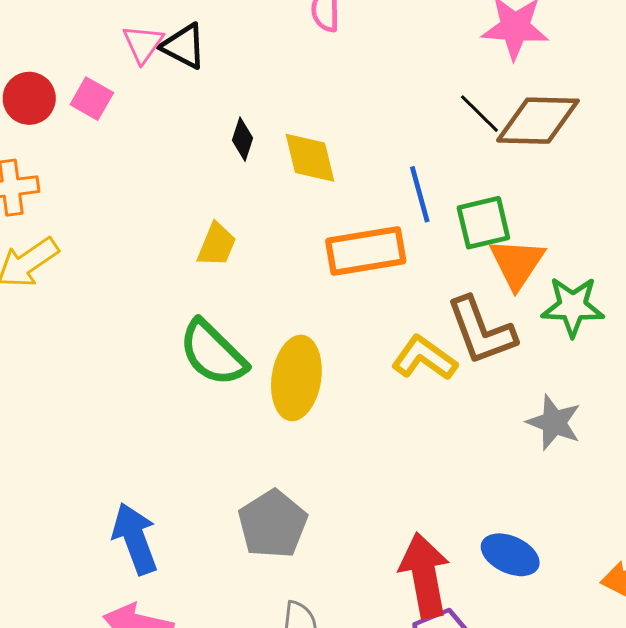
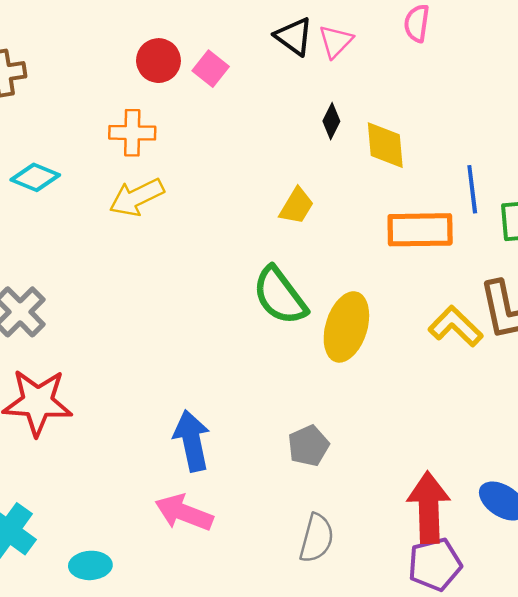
pink triangle: (143, 44) -> (336, 41), moved
gray pentagon: (273, 524) -> (308, 446), size x0.7

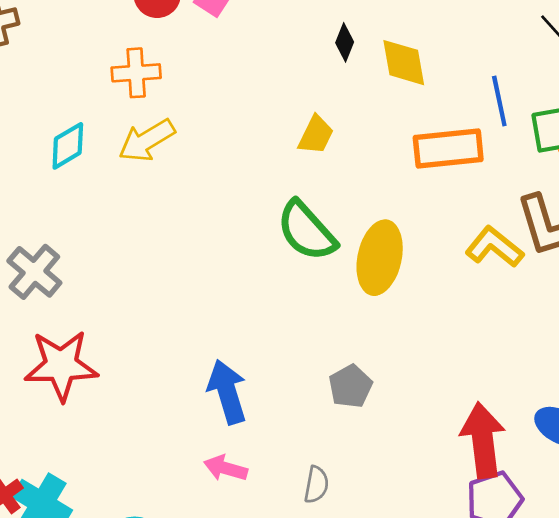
cyan diamond: (35, 177) -> (68, 146), moved, turned -48
pink arrow: (184, 513) -> (226, 468), size x0.7
gray semicircle: (317, 538) -> (316, 485), moved, size x0.7

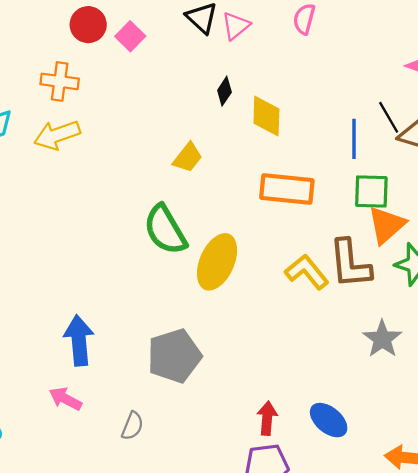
blue line: (499, 101) -> (354, 139), moved
gray pentagon: (351, 386) -> (174, 356), size x1.6
red arrow: (483, 440) -> (267, 418), size x0.6

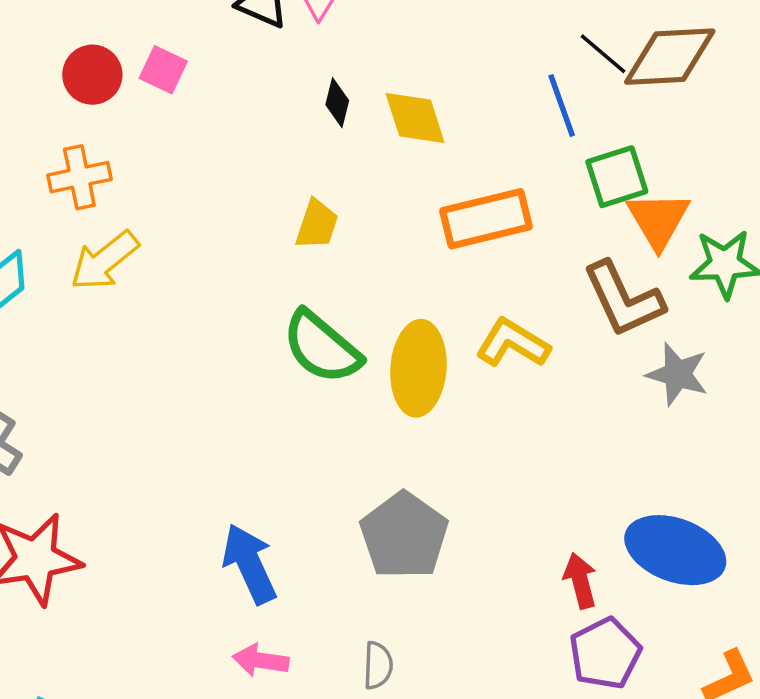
yellow L-shape: (307, 272) -> (513, 343), moved
gray star: (382, 339) -> (677, 374), moved
blue ellipse: (329, 420) -> (675, 550), size x1.5

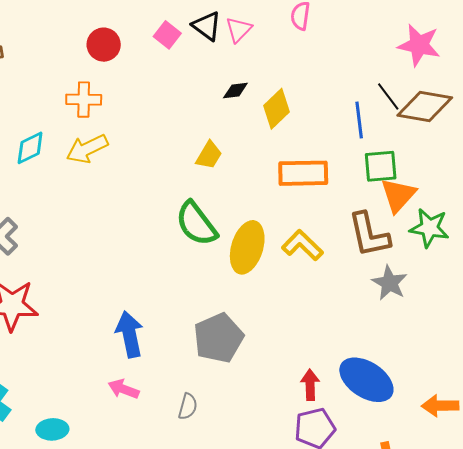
pink square: (163, 70) -> (167, 35), moved
black diamond: (337, 103) -> (235, 91), turned 56
yellow diamond: (415, 118) -> (277, 109), turned 51

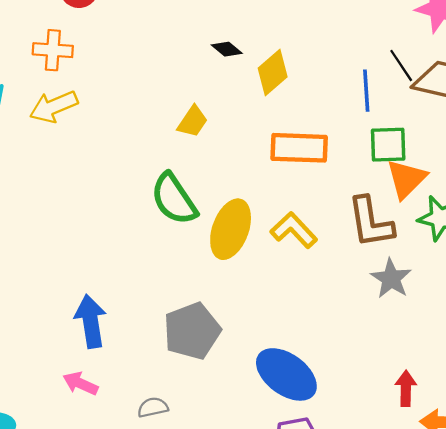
black diamond: (235, 91) -> (227, 49), turned 44
blue ellipse: (366, 380) -> (286, 374), moved
red arrow: (310, 385) -> (406, 388), moved
gray semicircle: (188, 406) -> (153, 407), turned -120

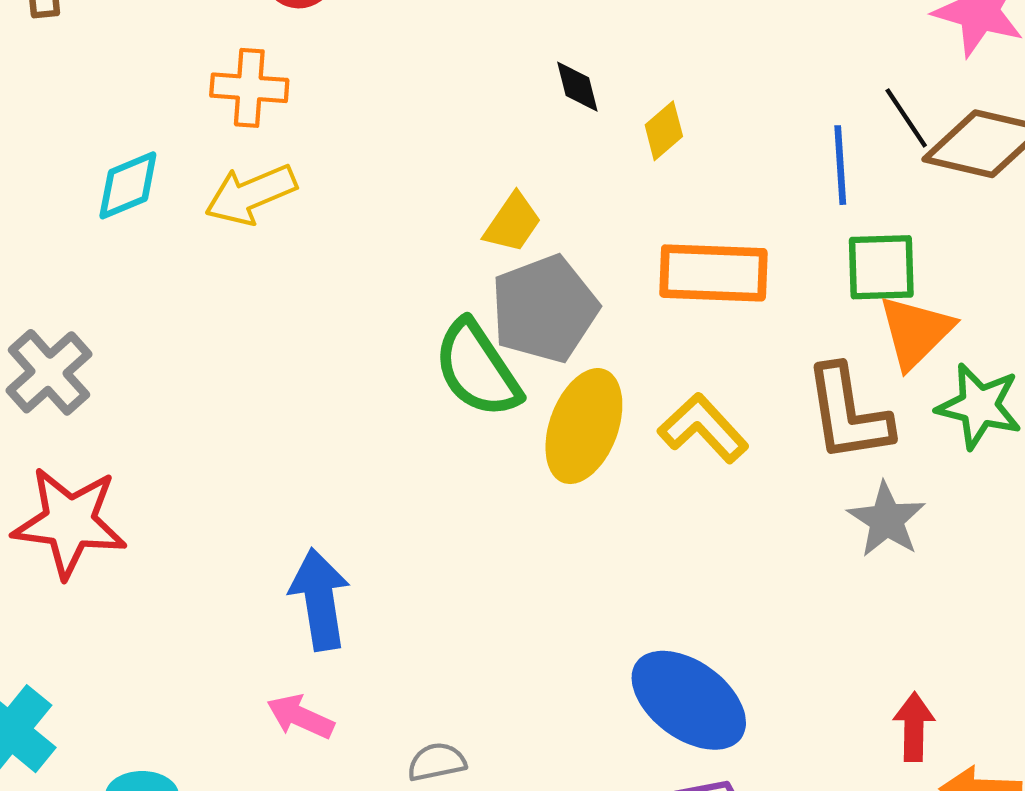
black diamond: (227, 49) -> (577, 87), turned 36
yellow diamond: (273, 72) -> (664, 131), size x0.7
gray pentagon: (192, 331) -> (545, 309), moved

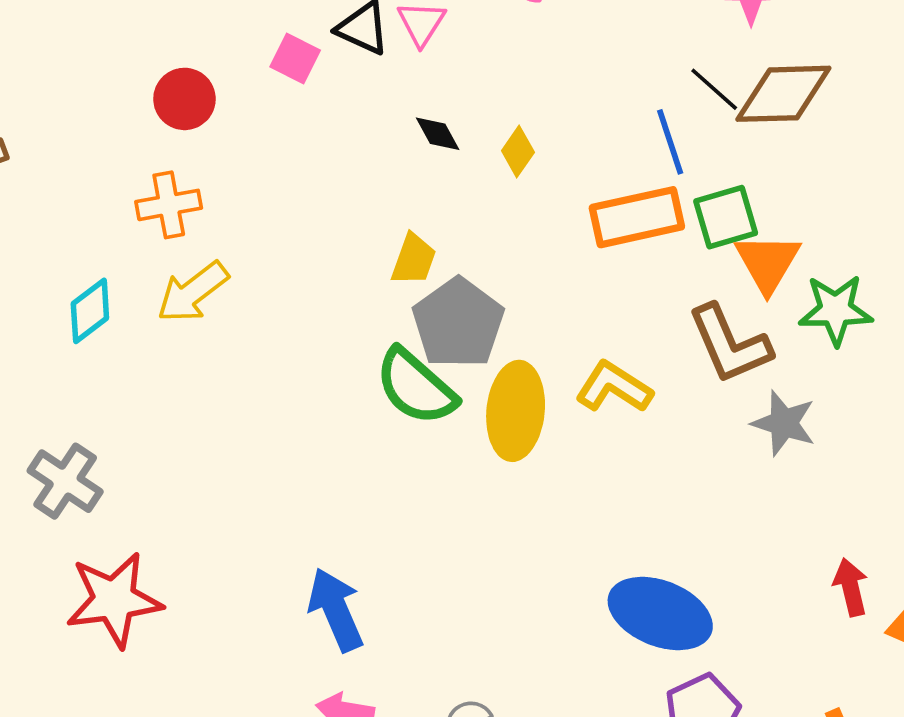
orange rectangle: (713, 273) -> (637, 217), moved

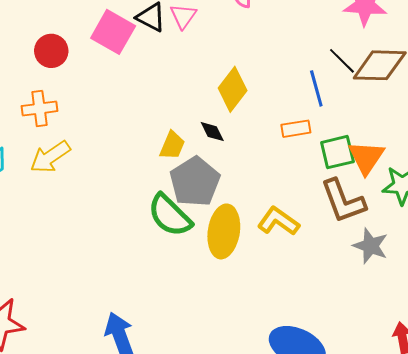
pink square: (295, 59) -> (113, 32), size x1.6
black diamond: (438, 134) -> (212, 132), moved
yellow diamond: (518, 151) -> (233, 89), size x1.6
orange rectangle: (637, 217) -> (296, 129), size x0.6
green square: (726, 217) -> (337, 152), moved

